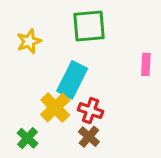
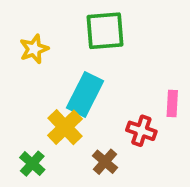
pink rectangle: (146, 64) -> (172, 104), moved
red cross: (90, 111) -> (141, 131), moved

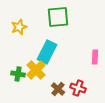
red cross: (141, 131) -> (78, 88), moved
green cross: (32, 164) -> (18, 74), moved, turned -32

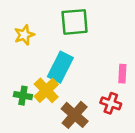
red cross: (78, 88) -> (111, 103), moved
brown cross: (58, 89) -> (75, 115), size x1.5

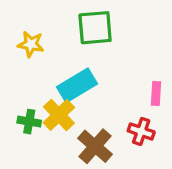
yellow star: (24, 35) -> (31, 44), turned 30
cyan rectangle: (60, 67) -> (77, 85), turned 32

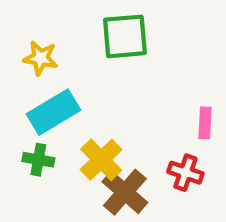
cyan rectangle: (77, 85) -> (54, 112), moved
yellow cross: (59, 115) -> (101, 160), moved

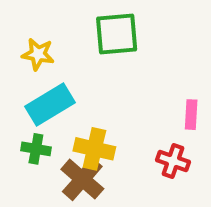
yellow cross: (101, 160) -> (94, 149), turned -33
brown cross: (125, 192) -> (82, 179), moved

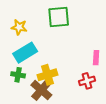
yellow cross: (94, 149) -> (47, 75), turned -30
red cross: (173, 161) -> (87, 81), turned -35

